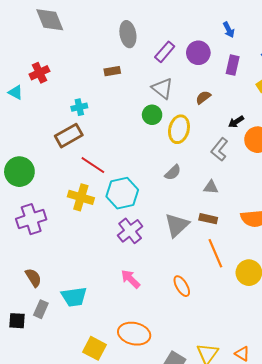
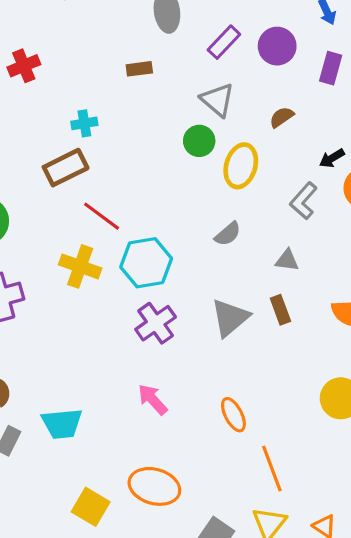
brown rectangle: (208, 219) -> (280, 310), turned 54
orange line: (215, 253) -> (272, 468), moved

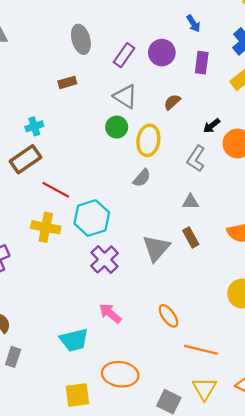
gray semicircle: (228, 234) -> (142, 178), moved
cyan trapezoid: (62, 424) -> (74, 340), moved
orange line: (272, 468) -> (201, 350), turned -48
yellow square: (91, 507) -> (77, 395), turned -30

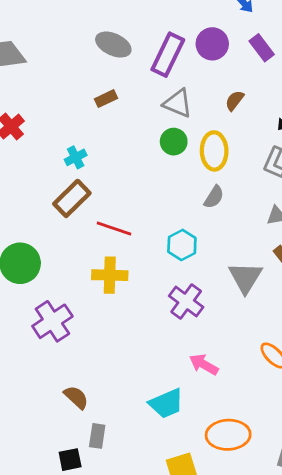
gray ellipse: (81, 39) -> (113, 45), turned -40
purple rectangle: (124, 55) -> (168, 55), size x1.4
purple rectangle: (202, 63) -> (262, 48), turned -35
cyan hexagon: (92, 218) -> (182, 245), moved, size x0.7

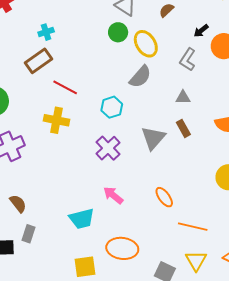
yellow ellipse: (214, 151) -> (146, 44), turned -40
gray semicircle: (214, 197) -> (140, 77), size x1.4

